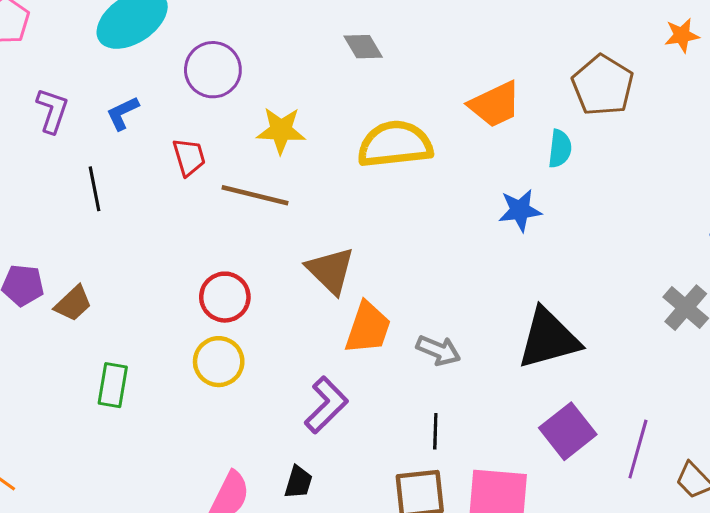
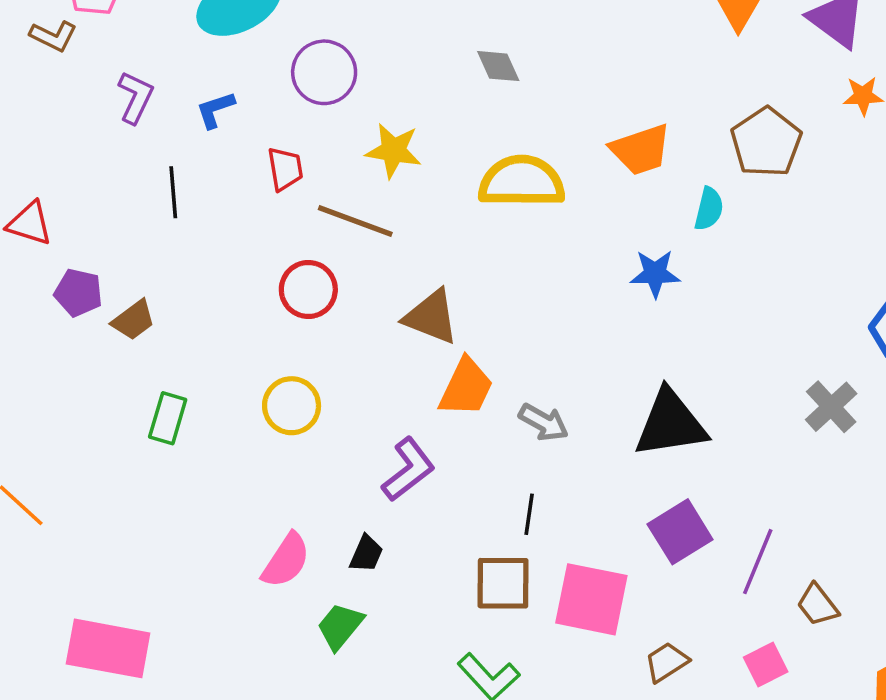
brown triangle: (331, 270) -> (431, 317), turned -30
red circle: (225, 297) -> (308, 289), moved

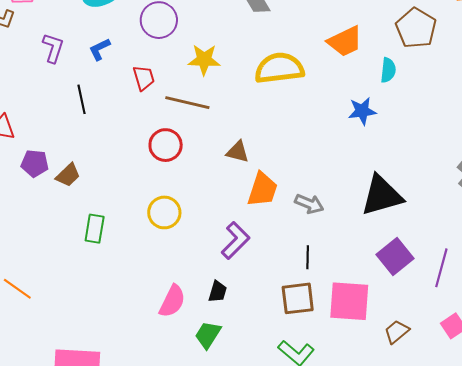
brown triangle: (431, 317) -> (238, 152), size x0.7

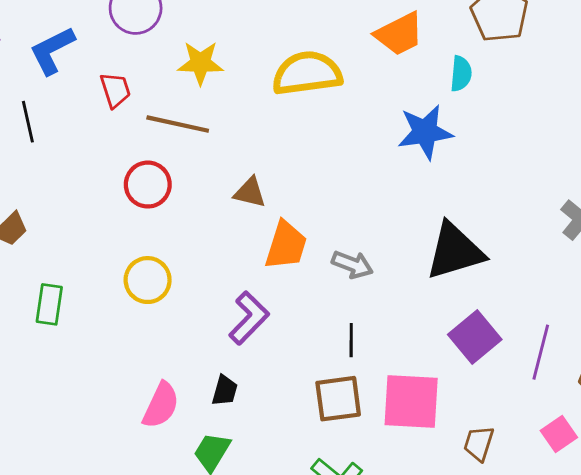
blue L-shape: (99, 49) -> (52, 50), size x1.5
blue star: (362, 111) -> (425, 132), size x1.4
brown trapezoid: (397, 332) -> (479, 443), turned -32

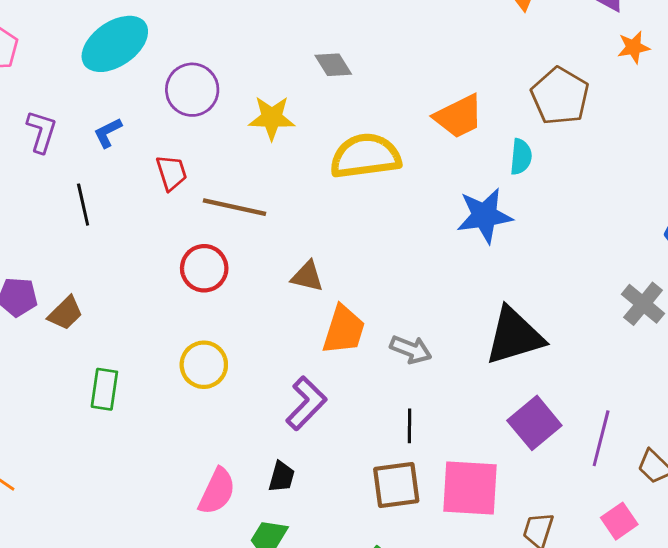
blue L-shape: (52, 50) -> (108, 133), size x0.6
yellow star: (200, 63) -> (272, 118), moved

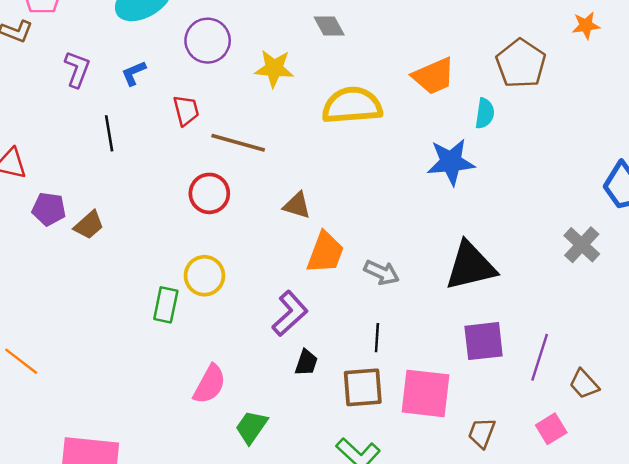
green rectangle: (104, 389) -> (166, 305), moved
purple square: (534, 423) -> (484, 341), turned 30
black trapezoid: (282, 477) -> (306, 363), moved

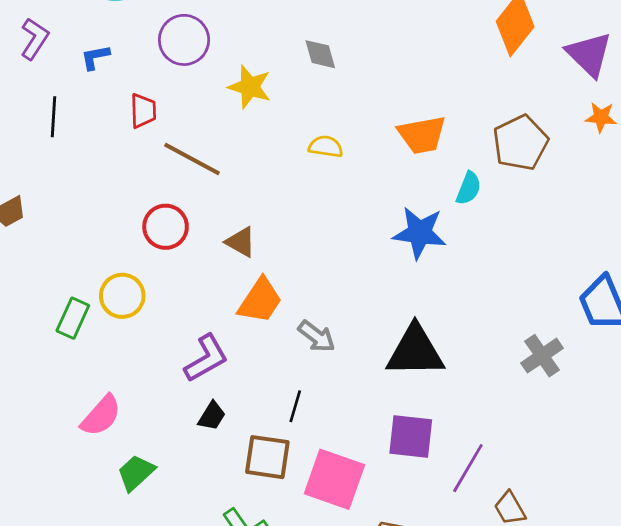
yellow semicircle: (352, 105) -> (326, 147), size x0.5
red circle: (209, 193) -> (166, 227), moved

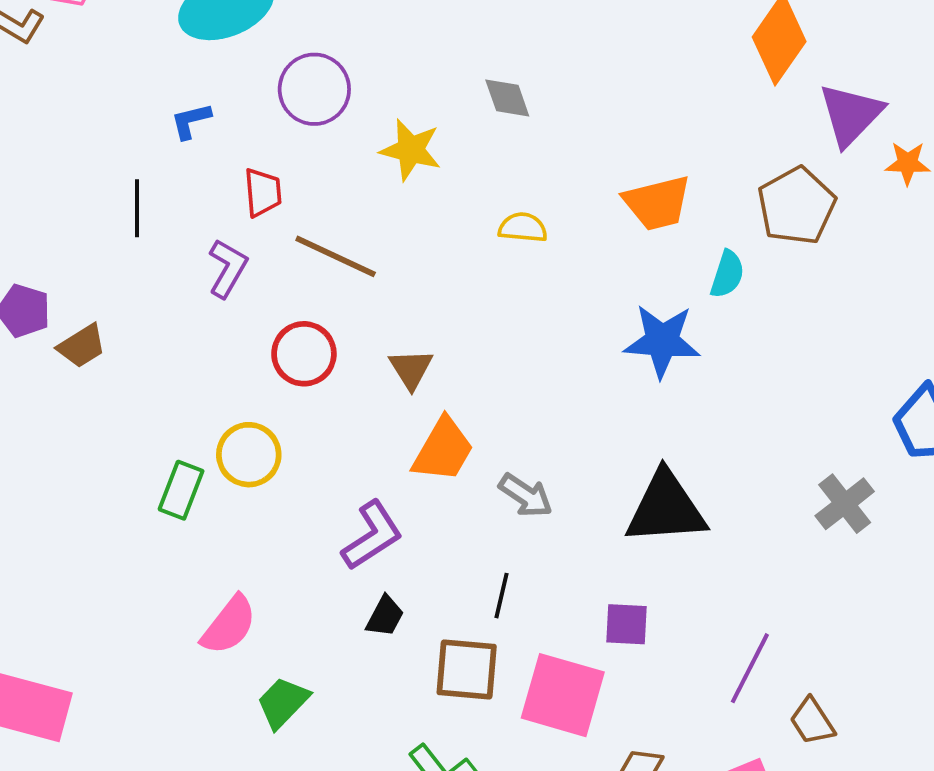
purple L-shape: (35, 39) -> (228, 268), moved
purple triangle: (589, 54) -> (851, 115), moved, turned 33
brown triangle: (241, 242) -> (411, 369), turned 32
purple square: (411, 436) -> (626, 624), moved, size x0.7

